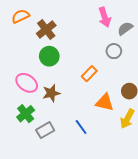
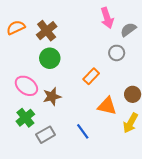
orange semicircle: (21, 16) -> (16, 27), moved

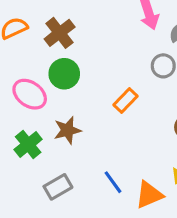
pink ellipse: (26, 86) -> (30, 94), moved
orange triangle: (107, 106) -> (149, 195), moved, turned -36
green cross: (25, 118) -> (28, 144), moved

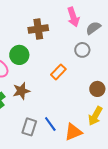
brown cross: (60, 33) -> (38, 29), moved, turned 30
gray rectangle: (58, 187) -> (29, 127), moved, turned -42

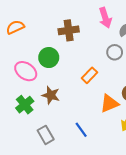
brown star: (21, 91) -> (51, 95), turned 30
gray rectangle: (29, 127) -> (46, 135), moved, turned -48
orange triangle: (73, 132) -> (109, 104), moved

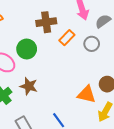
orange rectangle: (90, 75) -> (67, 38), moved
orange triangle: (109, 104) -> (86, 94), turned 36

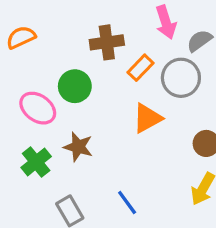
gray circle: (92, 44) -> (181, 78), size x1.5
orange triangle: (86, 94) -> (147, 118), moved, turned -42

